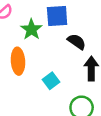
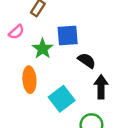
cyan square: (51, 81) -> (62, 99), size x1.5

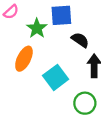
orange ellipse: (29, 80) -> (24, 59), turned 30

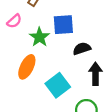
black semicircle: (80, 40) -> (82, 49), turned -54

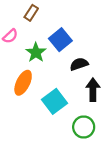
blue square: (63, 25) -> (60, 40), turned -35

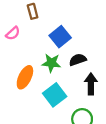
brown rectangle: (31, 13) -> (33, 11), turned -48
green star: (36, 52) -> (51, 63), moved, turned -30

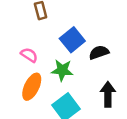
pink semicircle: (13, 33) -> (29, 55), moved, turned -104
black semicircle: (78, 60) -> (99, 52), moved

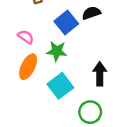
black semicircle: (99, 52) -> (91, 13), moved

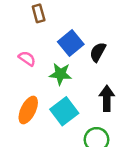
black semicircle: (91, 13) -> (98, 52), moved, turned -42
orange ellipse: (28, 67) -> (28, 110), moved

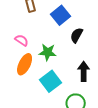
blue square: (71, 43) -> (61, 15), moved
orange ellipse: (28, 110) -> (25, 64), moved

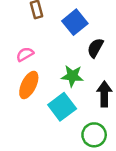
pink semicircle: (22, 40) -> (25, 54), turned -64
green star: (48, 52) -> (72, 76), moved

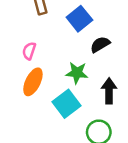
black semicircle: (95, 48) -> (100, 44), turned 30
pink semicircle: (25, 54) -> (29, 51), turned -42

